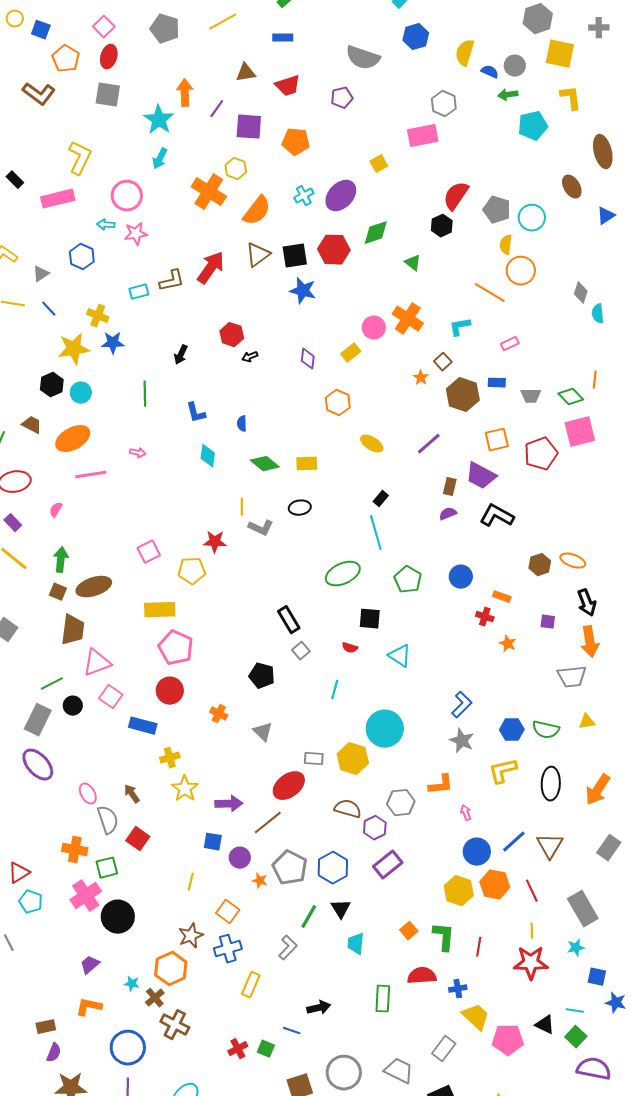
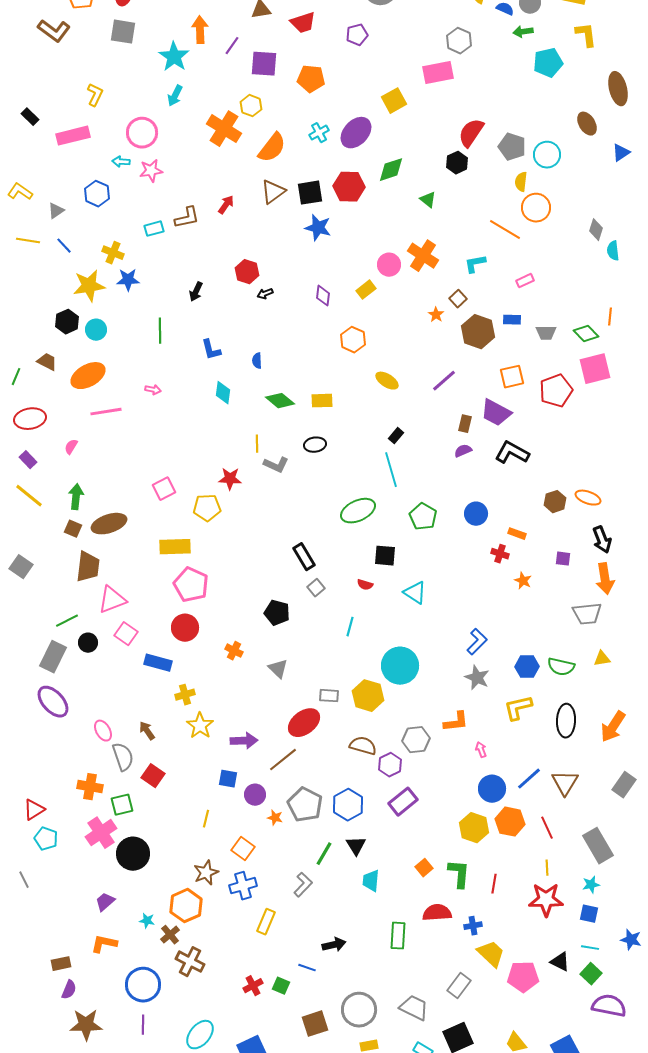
yellow L-shape: (80, 158) -> (95, 95), size x0.7
yellow square: (379, 164) -> (394, 101), size x1.4
red arrow: (211, 268) -> (226, 205), size x0.6
blue square: (597, 977) -> (589, 914), moved

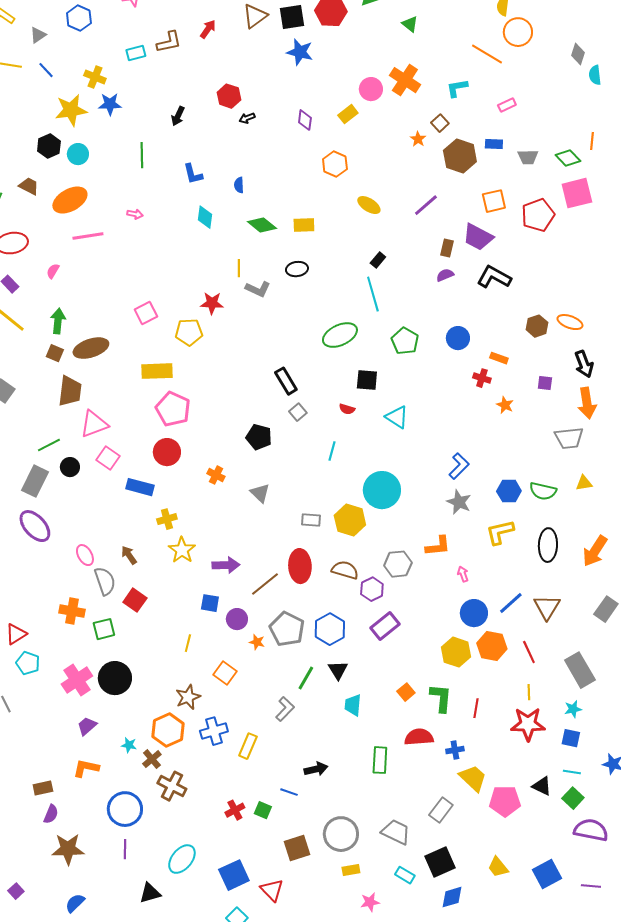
red ellipse: (304, 723) -> (300, 566), moved, turned -56
pink cross: (101, 833) -> (77, 680), moved
blue cross: (243, 886) -> (214, 731), moved

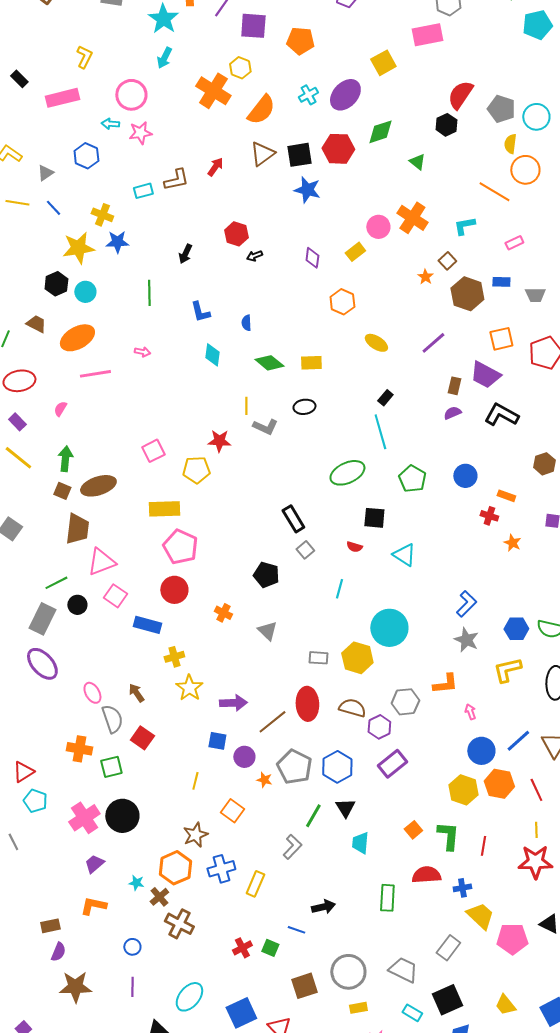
blue circle: (125, 809) -> (132, 947), size x0.5

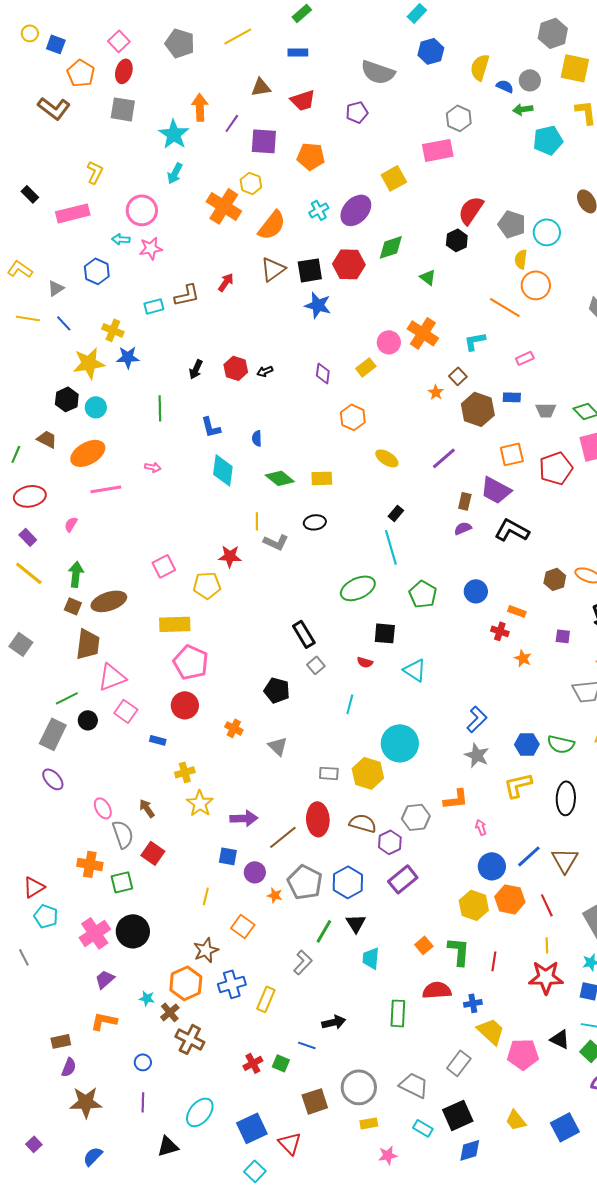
red hexagon: (236, 234) -> (236, 368), moved
cyan diamond: (212, 355) -> (223, 470), size x1.4
blue rectangle: (147, 625) -> (158, 740), size x0.6
purple ellipse: (42, 664) -> (53, 779), size x0.7

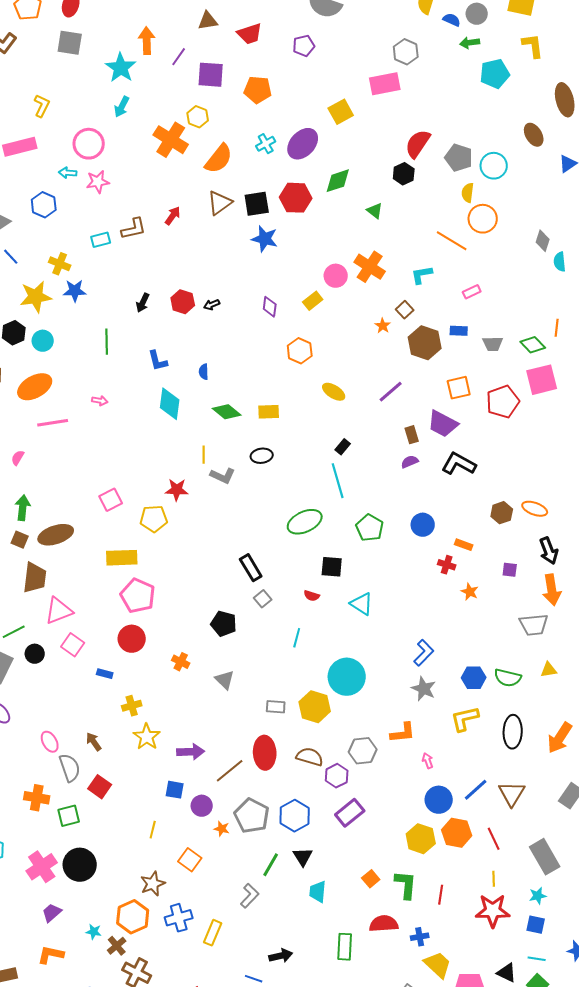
brown rectangle: (465, 501) -> (412, 435), turned -30

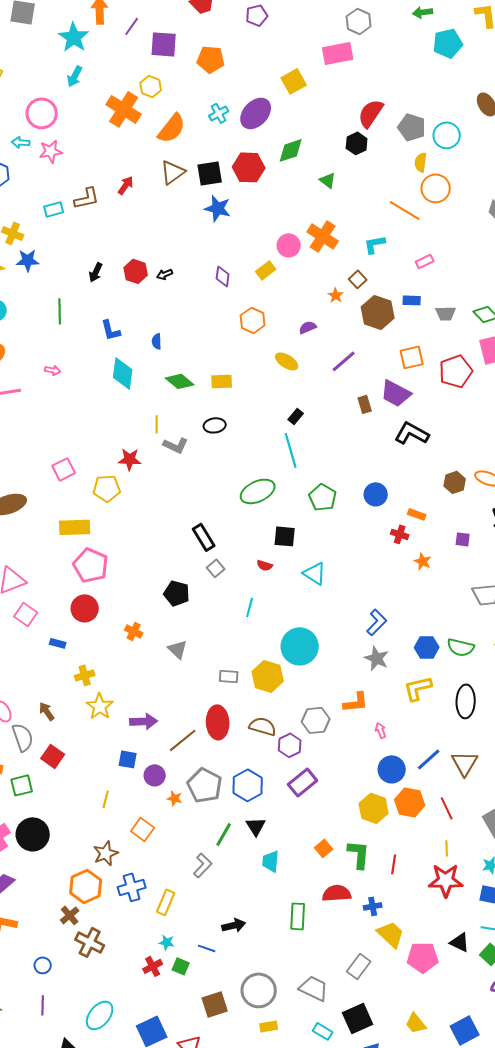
purple semicircle: (410, 462) -> (308, 327), moved
cyan star: (94, 932) -> (167, 942), moved

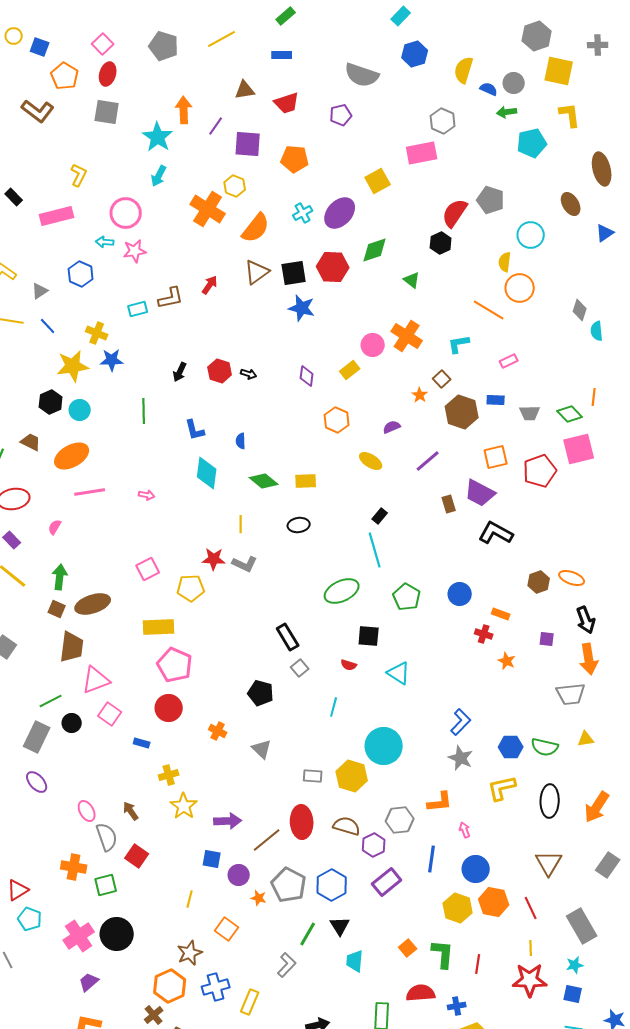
gray pentagon: (412, 127) -> (491, 200), moved
black arrow: (165, 274) -> (249, 374), turned -140
pink arrow: (53, 370) -> (147, 495), moved
gray L-shape: (176, 445) -> (245, 564), moved
blue line: (429, 759) -> (432, 859), moved, turned -40

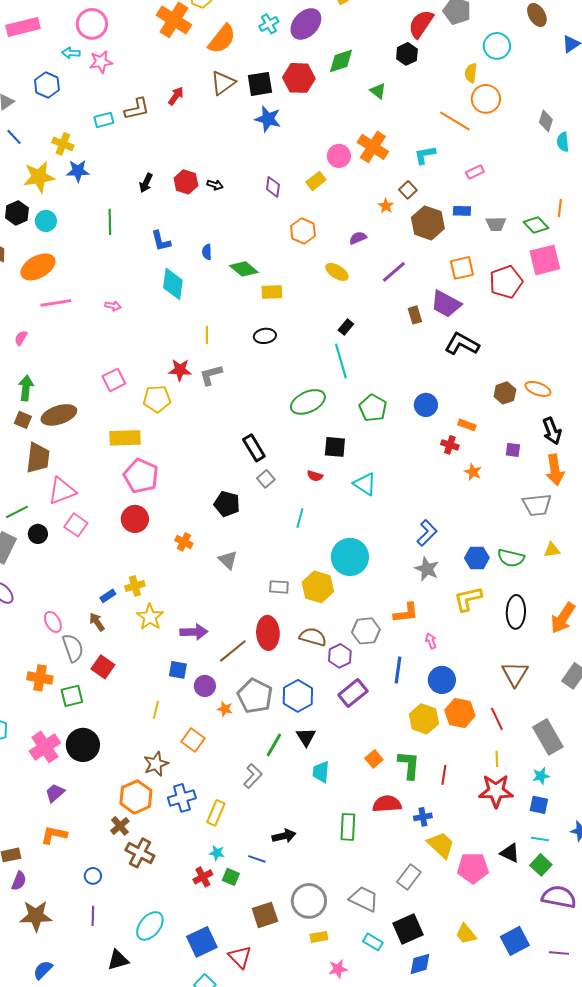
green diamond: (264, 481) -> (244, 269), moved
gray L-shape: (245, 564) -> (211, 375), turned 140
blue rectangle: (142, 743) -> (108, 596), moved, turned -49

